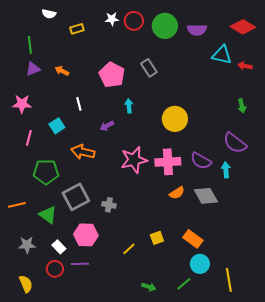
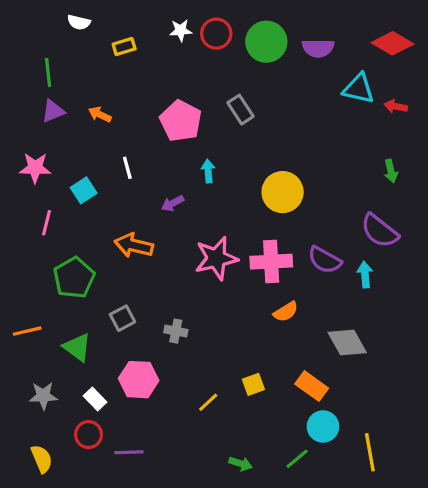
cyan square: (57, 126) -> (84, 190), moved
green pentagon: (46, 172) -> (74, 278), turned -30
gray diamond: (206, 196) -> (347, 342), moved
gray square: (76, 197) -> (122, 318), size x0.6
purple line: (80, 264) -> (129, 452), moved

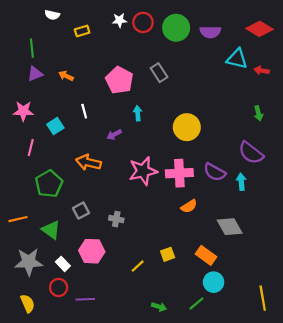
gray star: (43, 396) -> (29, 262), size x1.5
yellow line: (370, 452) -> (263, 298), moved

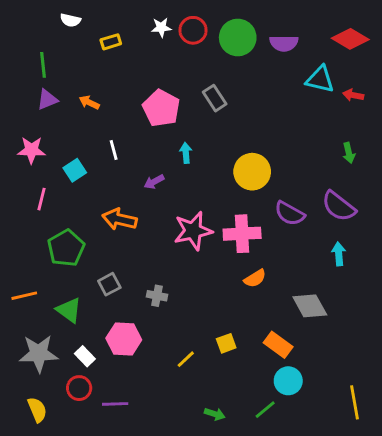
purple semicircle: (215, 172) -> (290, 213), moved
cyan arrow: (241, 182) -> (339, 254), moved

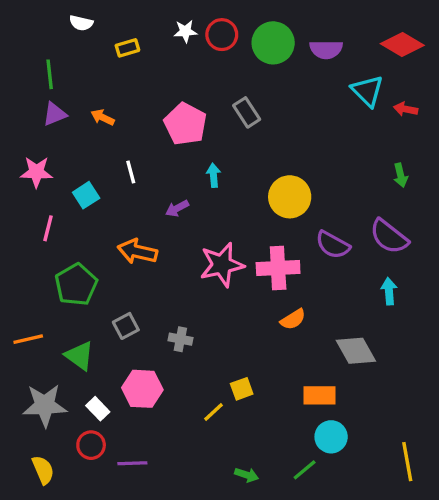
cyan triangle: (320, 79) -> (367, 91), turned 32
yellow square: (226, 343) -> (242, 389), moved
orange rectangle: (278, 345) -> (319, 395), turned -36

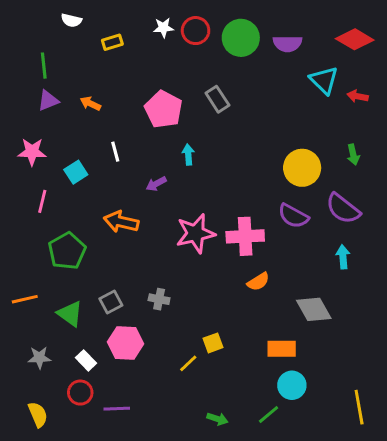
yellow circle: (290, 197) -> (302, 168), moved
gray square: (126, 326) -> (111, 302), moved
gray star: (45, 405) -> (39, 358), size x0.6

